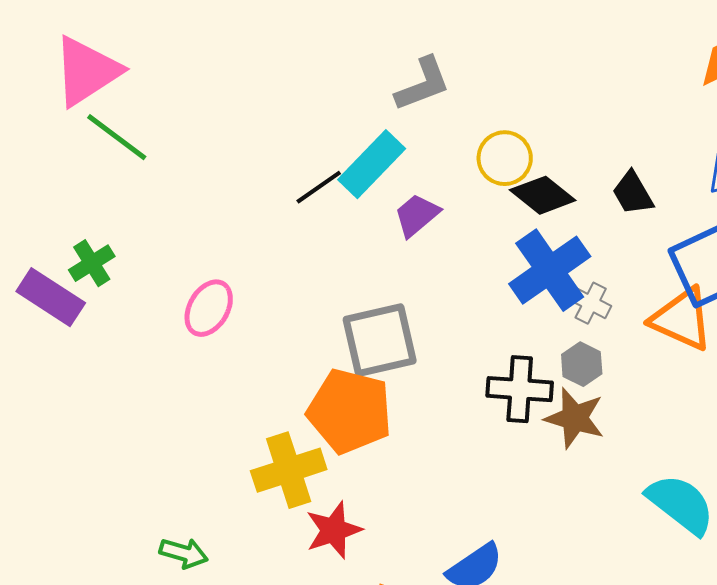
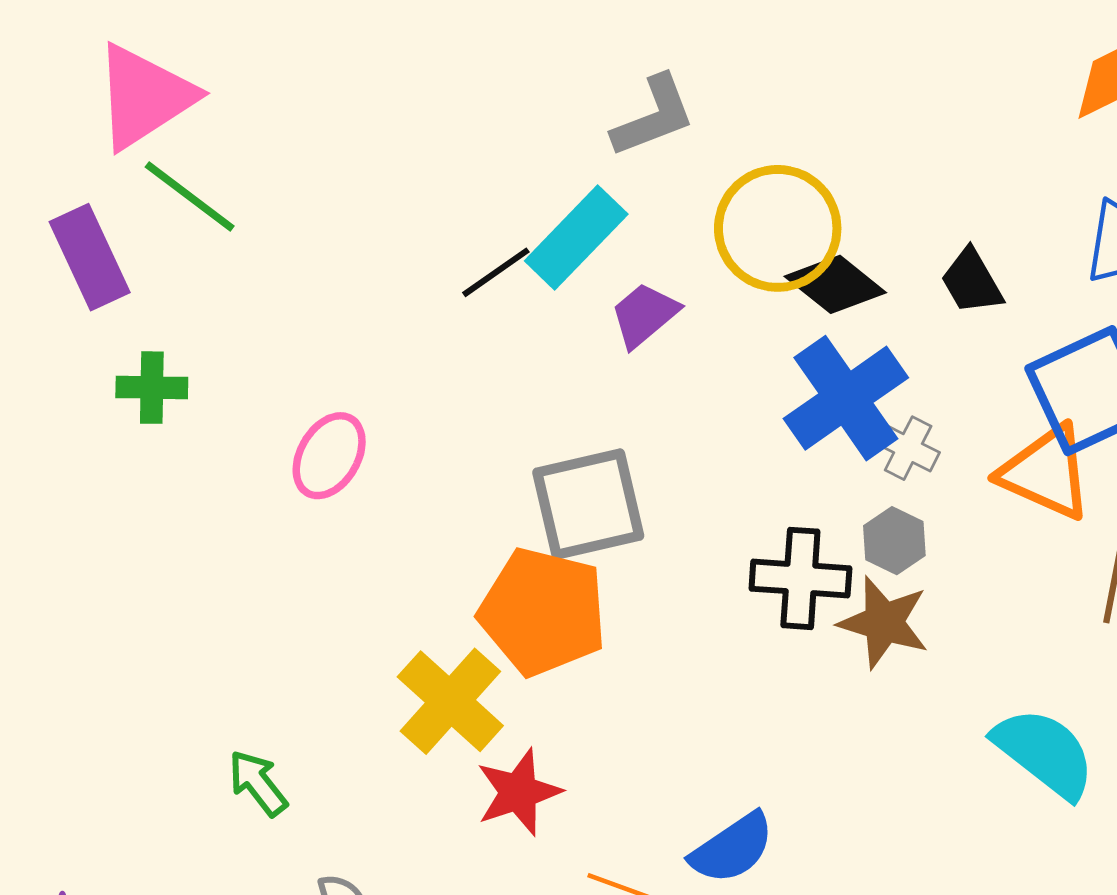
yellow circle: (505, 158) -> (778, 228), size x1.5
green cross: (92, 263) -> (152, 388), turned 33
purple rectangle: (51, 297) -> (90, 257), moved, turned 32
yellow cross: (289, 470) -> (450, 701), turned -30
green arrow: (184, 553) -> (258, 783), moved, turned -144

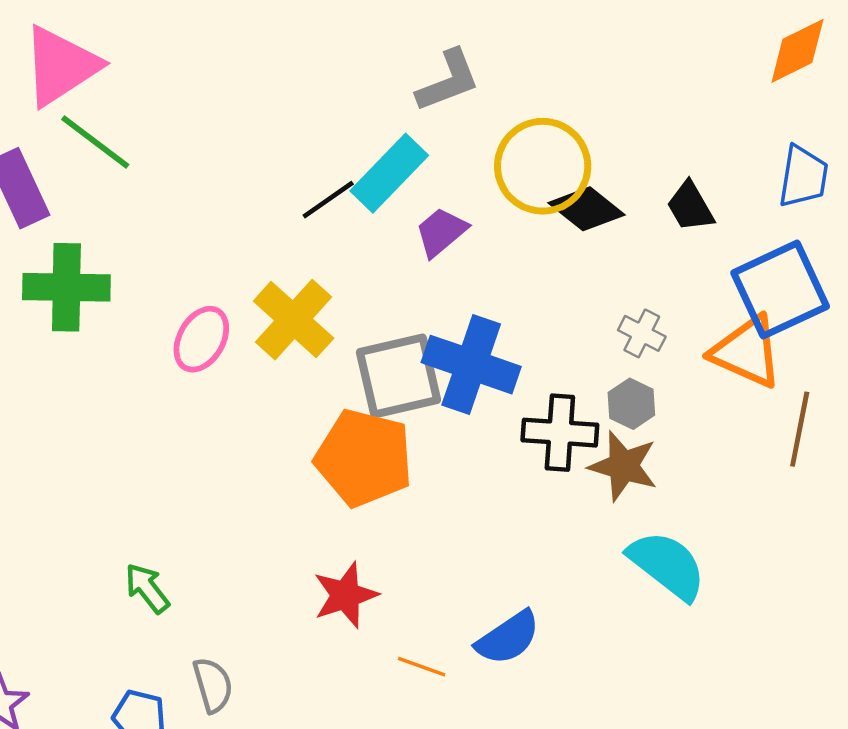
green cross: (152, 388) -> (66, 287), size x1.6
blue cross: (846, 398) -> (471, 365), moved, turned -36
yellow cross: (450, 701) -> (294, 320), moved
cyan semicircle: (1044, 753) -> (667, 565), moved

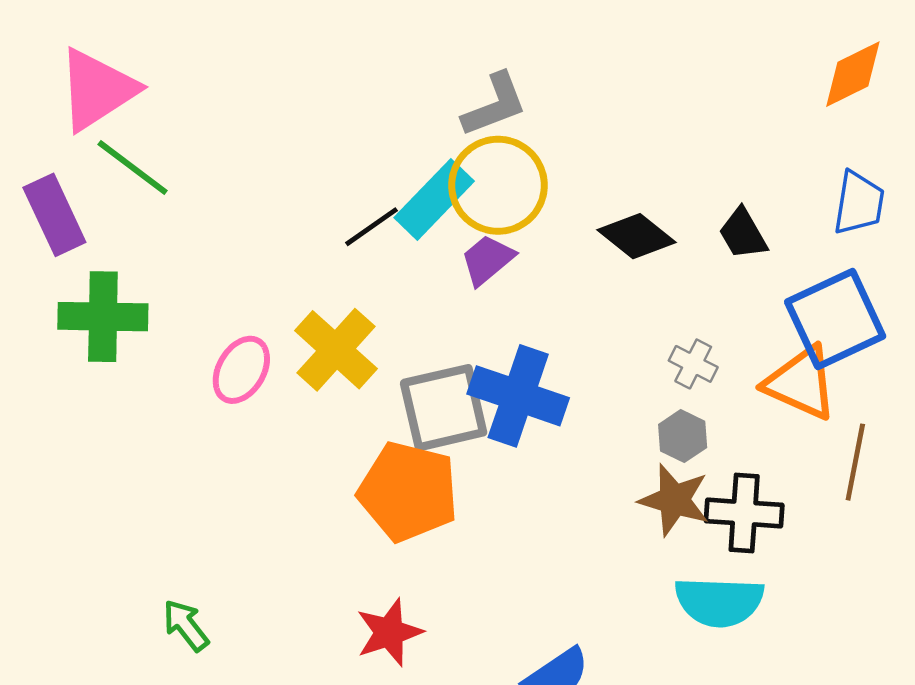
yellow circle: (543, 166) -> (498, 185), moved
black cross: (560, 433) -> (744, 513), moved
cyan semicircle: (667, 565) -> (719, 602), turned 144

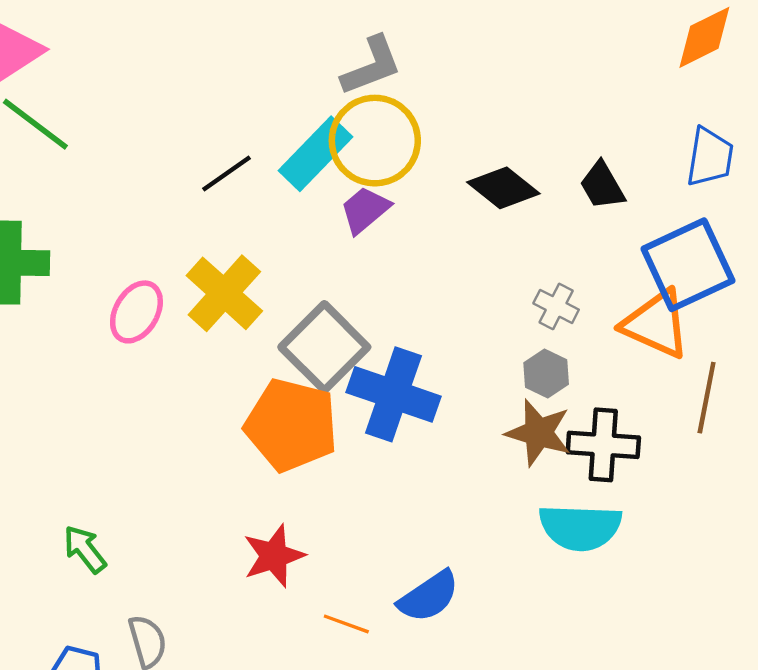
black line: (371, 227) -> (227, 174), moved
blue cross: (518, 396) -> (394, 394), moved
gray square: (444, 408) -> (324, 347), turned -32

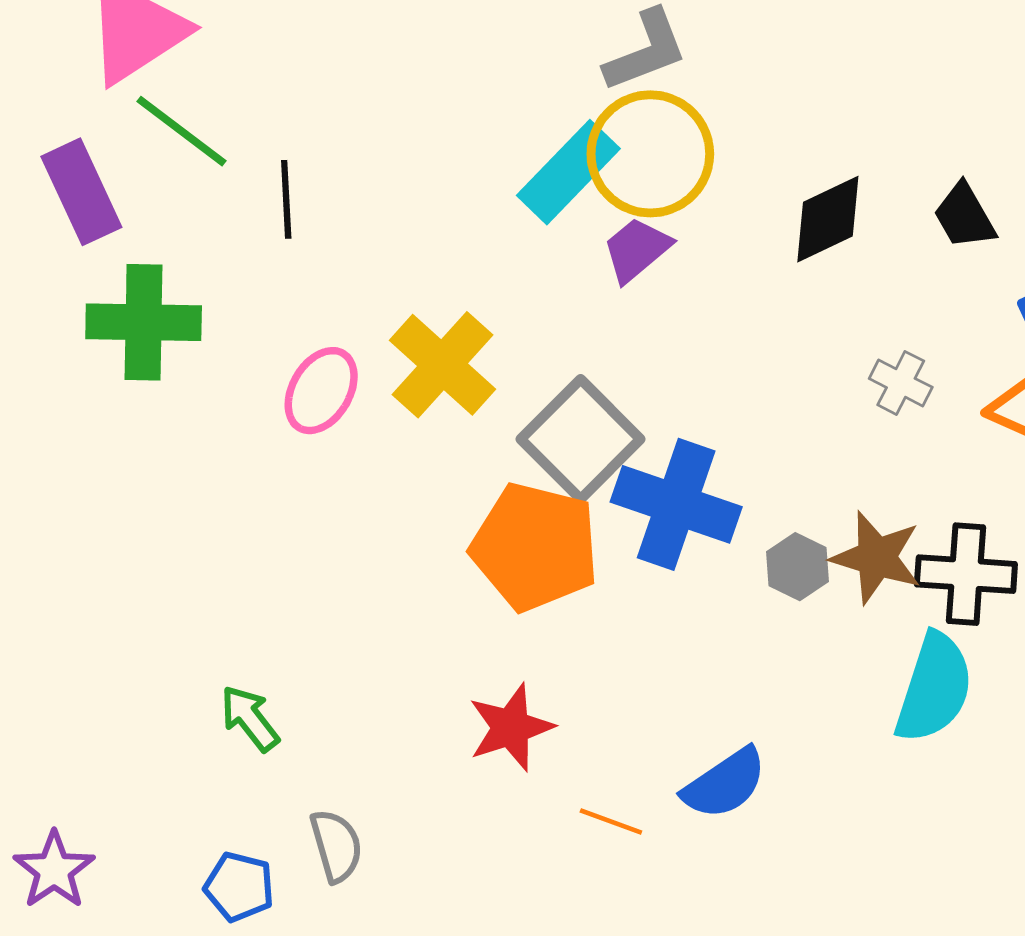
black line: (227, 174) -> (286, 199), moved, turned -58
black diamond: (503, 188) -> (828, 219), turned -64
gray hexagon: (546, 373) -> (798, 567), moved
cyan semicircle: (580, 527) -> (934, 688), turned -74

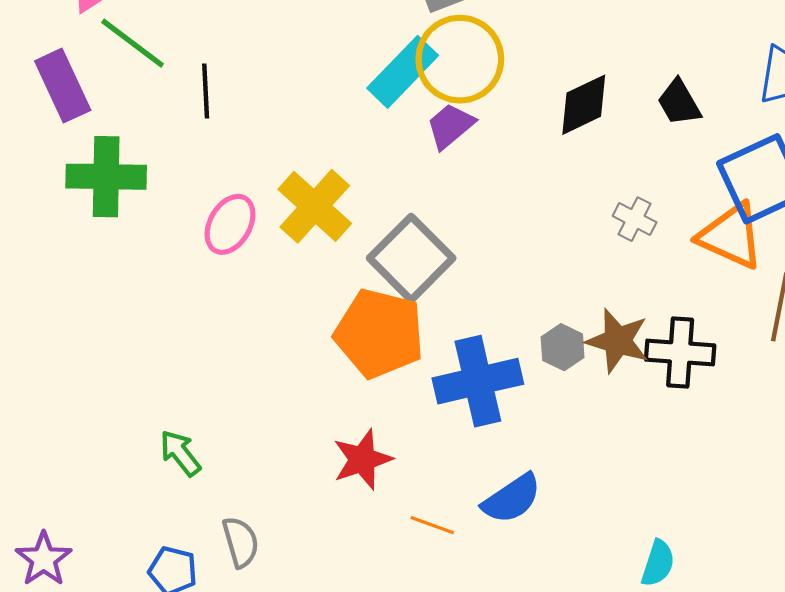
blue cross: (676, 504) -> (478, 381), moved, turned -32
cyan semicircle: (934, 688) -> (658, 563), moved, size x0.6

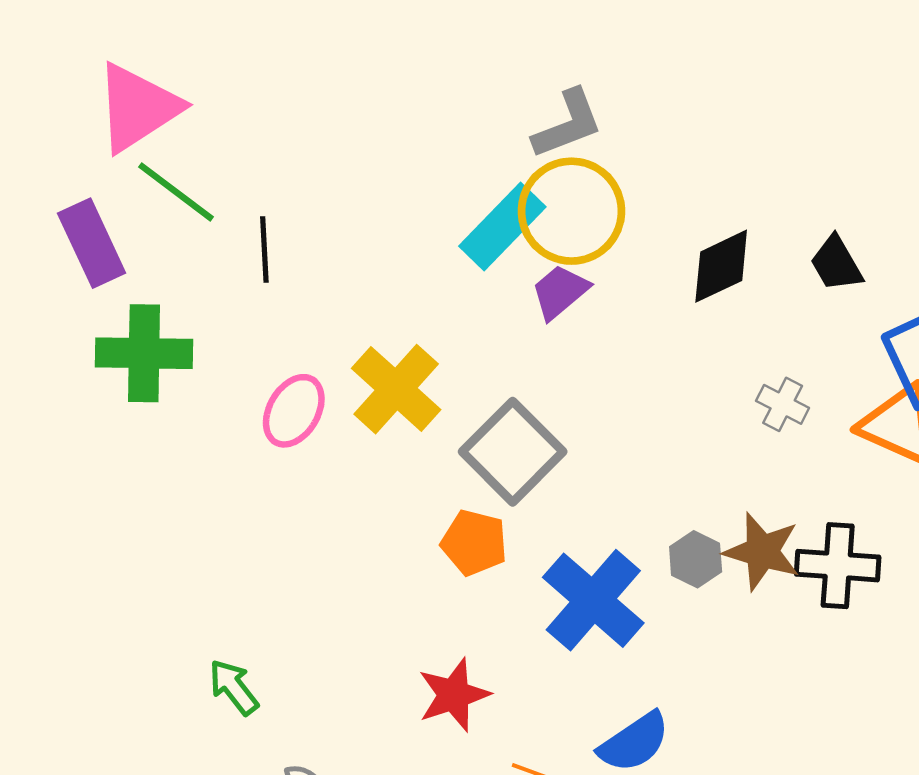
orange pentagon: (379, 333) -> (474, 543), size x0.6
blue cross: (478, 381) -> (593, 600), turned -36

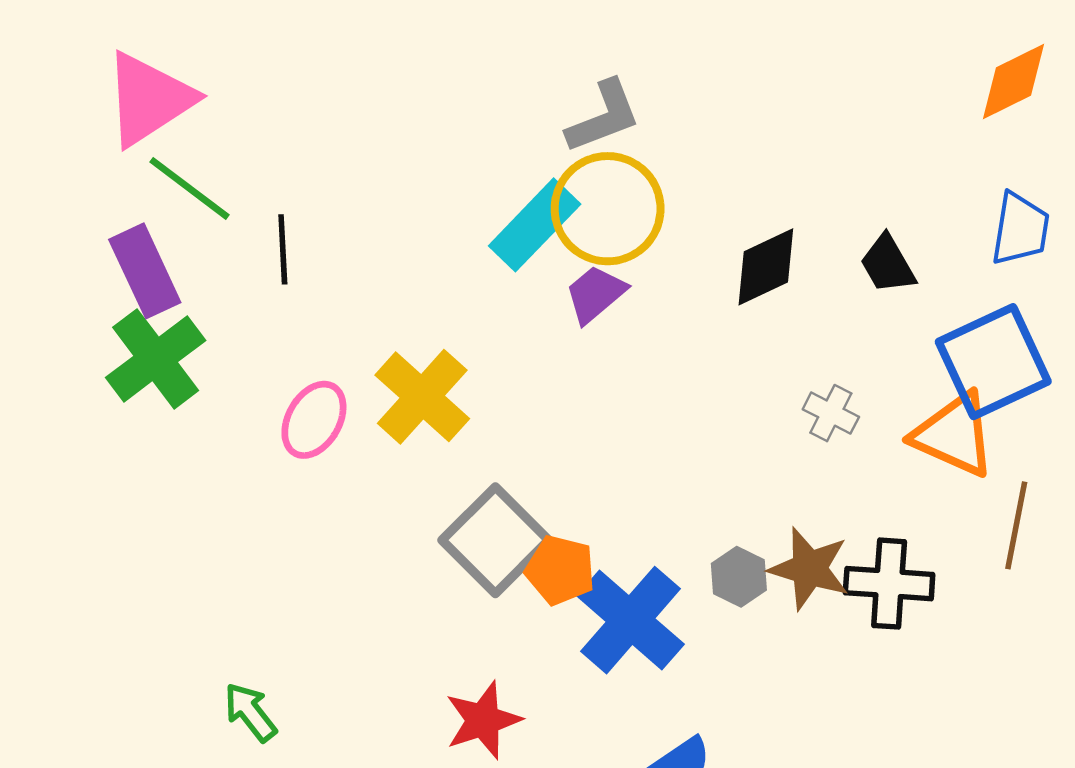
purple rectangle: (92, 243) -> (145, 271), moved
green cross: (144, 353) -> (156, 359), turned -38
gray square: (513, 452) -> (495, 540), moved
orange pentagon: (474, 543) -> (560, 570), moved

